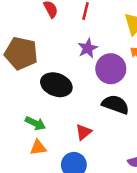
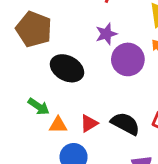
black semicircle: (115, 105) -> (125, 124), moved
orange triangle: (38, 148) -> (58, 125), moved

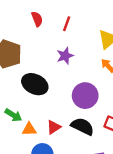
purple circle: (128, 59) -> (85, 96), moved

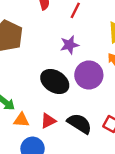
black ellipse: (35, 84) -> (55, 82), moved
purple circle: (85, 96) -> (89, 75), moved

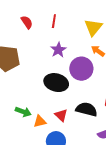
red triangle: (48, 121) -> (61, 115), turned -32

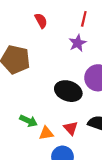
red line: (54, 21) -> (84, 19), moved
purple star: (58, 50) -> (78, 43), moved

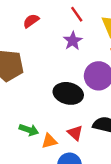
red line: (84, 19) -> (77, 14), turned -42
red semicircle: (41, 21) -> (31, 21), turned -91

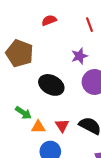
purple star: (73, 41) -> (79, 56), moved
black ellipse: (68, 93) -> (51, 85), moved

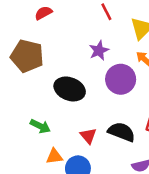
red semicircle: (49, 20) -> (43, 13), moved
orange triangle: (38, 127) -> (54, 156), moved

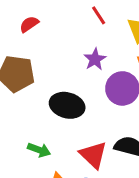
red triangle: (88, 136) -> (93, 155), size x1.5

